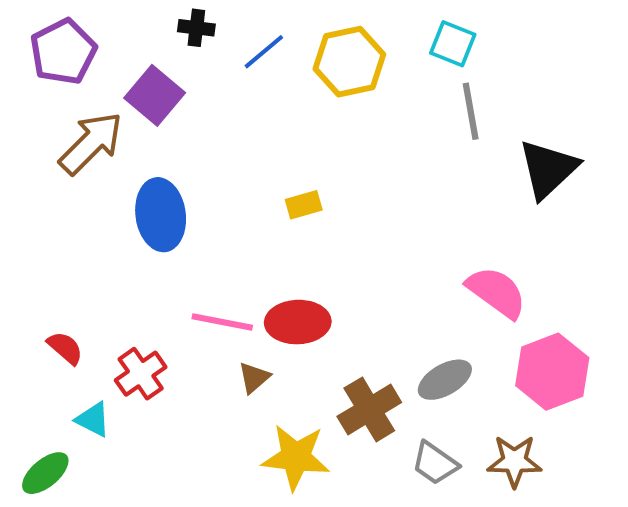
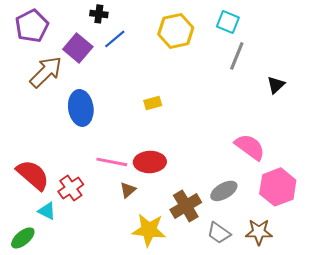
blue line: (264, 52) -> (115, 39), moved
gray line: (471, 111) -> (237, 56), turned 32
black triangle: (548, 169) -> (276, 85), size x0.6
red semicircle: (65, 348) -> (33, 175), size x1.8

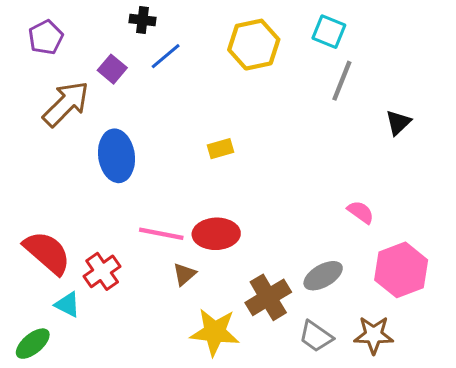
purple pentagon: (32, 26) -> (46, 37), size x0.7
purple square: (78, 48) -> (112, 69), size x0.7
pink semicircle: (250, 147) -> (361, 212), size x0.6

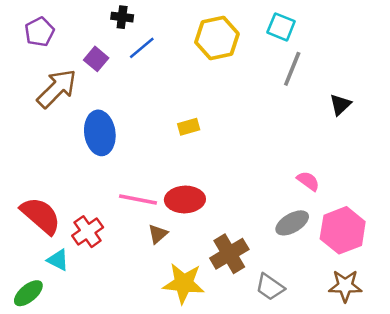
gray ellipse: (323, 276) -> (292, 223), moved
brown star: (374, 335) -> (345, 286), moved

